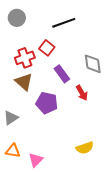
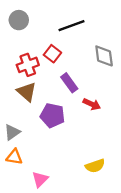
gray diamond: (93, 64) -> (104, 56), moved
red arrow: (82, 93) -> (92, 104), turned -35
orange triangle: (13, 151) -> (14, 157), moved

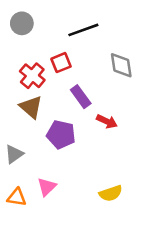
red square: (52, 54) -> (61, 63), turned 30
red cross: (28, 65) -> (32, 76), turned -30
orange triangle: (14, 157) -> (17, 197), moved
pink triangle: (40, 179) -> (47, 187), moved

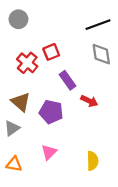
black line: (83, 30) -> (98, 25), moved
brown triangle: (31, 107) -> (21, 102), moved
pink triangle: (47, 187) -> (49, 152), moved
yellow semicircle: (111, 193) -> (93, 161), turned -72

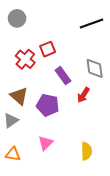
gray diamond: (101, 54) -> (95, 68), moved
red arrow: (89, 101) -> (83, 95), turned 98

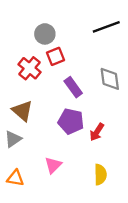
gray circle: (17, 18) -> (45, 34), moved
red arrow: (83, 95) -> (97, 132), moved
purple pentagon: (48, 105) -> (71, 121), moved

